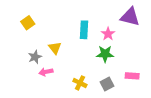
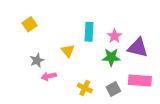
purple triangle: (130, 17) -> (138, 48), moved
yellow triangle: (55, 48) -> (68, 51), moved
pink rectangle: (132, 76) -> (140, 81), size x1.5

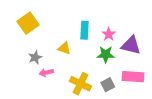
yellow square: (30, 24) -> (28, 23), size x1.5
yellow triangle: (68, 51) -> (64, 48), turned -32
yellow cross: (85, 88) -> (80, 84), size x1.5

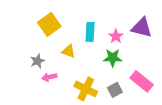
yellow square: (28, 23) -> (49, 24), moved
purple triangle: (131, 45) -> (142, 28), moved
pink rectangle: (133, 77) -> (142, 81), turned 35

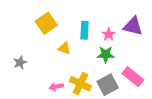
gray star: (37, 61) -> (20, 62), moved
pink arrow: (49, 77) -> (56, 87), moved
gray square: (115, 90) -> (108, 85), size x1.5

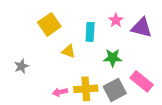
pink star: (109, 34) -> (116, 20), moved
yellow cross: (80, 84) -> (86, 89), turned -30

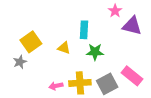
pink star: (116, 20) -> (115, 11), moved
yellow square: (49, 24) -> (31, 42), moved
green star: (113, 58) -> (95, 52), moved

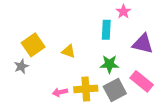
purple triangle: (132, 26) -> (143, 44), moved
cyan rectangle: (84, 30) -> (106, 30), moved
green star: (95, 52) -> (109, 64), moved

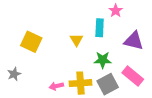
yellow square: (33, 45) -> (31, 42), turned -30
yellow triangle: (69, 51) -> (76, 40), moved, turned 40
gray star: (21, 66) -> (14, 74), moved

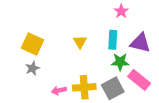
cyan rectangle: (100, 28) -> (113, 40), moved
green star: (103, 60) -> (120, 62), moved
gray star: (14, 74) -> (32, 68), moved

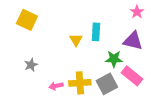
pink star: (121, 11) -> (137, 12), moved
cyan rectangle: (113, 40) -> (96, 32), moved
yellow square: (32, 44) -> (27, 20), moved

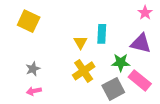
yellow cross: (80, 83) -> (84, 71), moved, turned -30
pink arrow: (56, 86) -> (34, 91), moved

